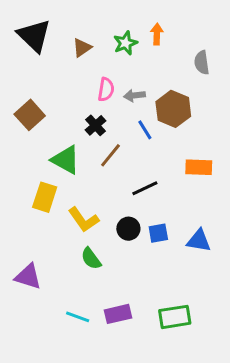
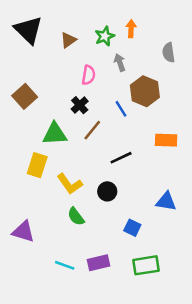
gray arrow: (134, 95) -> (120, 62), moved, turned 78
green triangle: (66, 160) -> (55, 134), turned -32
blue square: (158, 233) -> (132, 228), moved, turned 36

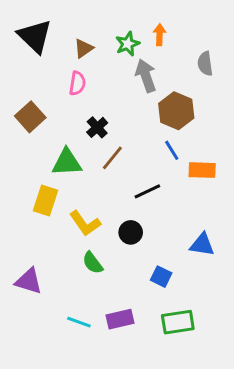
gray arrow: (120, 62) -> (146, 76), size x1.5
pink semicircle: (88, 75) -> (77, 83), moved
blue line: (121, 109) -> (172, 150), moved

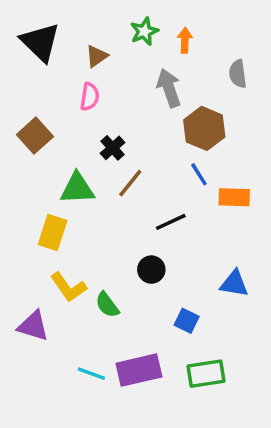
green star: (128, 44) -> (144, 31), moved
yellow L-shape: (85, 223) -> (68, 287), moved
purple rectangle: (120, 319) -> (139, 370), size x1.4

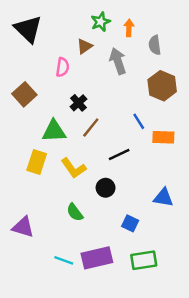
brown triangle: (97, 56) -> (85, 46), moved
gray semicircle: (238, 74) -> (155, 45), moved
brown hexagon: (204, 128) -> (162, 86), moved
yellow L-shape: (68, 287) -> (74, 168), moved

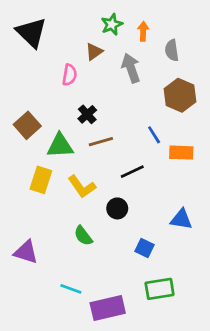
brown square: (24, 94) -> (27, 125), moved
brown line: (91, 127) -> (101, 142), turned 35
purple rectangle: (97, 258) -> (108, 308), moved

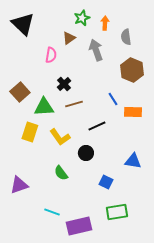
purple triangle: (26, 252) -> (19, 185), turned -36

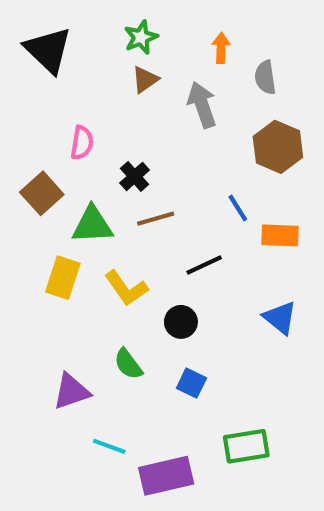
green star: (82, 18) -> (141, 37), moved
pink semicircle: (51, 55) -> (82, 143), moved
blue triangle: (133, 161) -> (280, 318), moved, turned 30
blue square: (106, 182) -> (191, 383), moved
purple triangle: (19, 185) -> (71, 391), moved

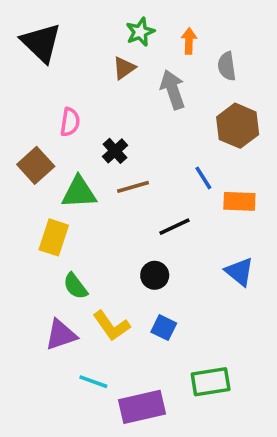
green star: (141, 37) -> (140, 32), moved
yellow L-shape: (126, 288) -> (111, 326), moved
green semicircle: (128, 364) -> (75, 286), moved

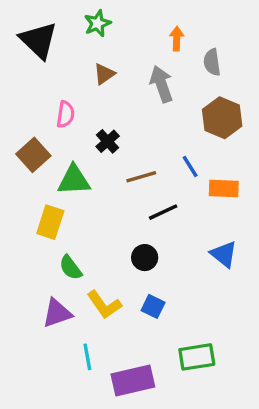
green star: (140, 32) -> (97, 23), moved
brown triangle: (124, 68) -> (104, 74), moved
brown line: (133, 187) -> (141, 177), moved
cyan line: (93, 382) -> (87, 357), turned 60

